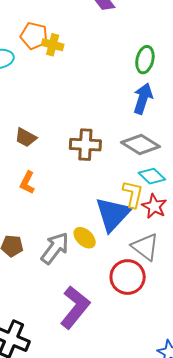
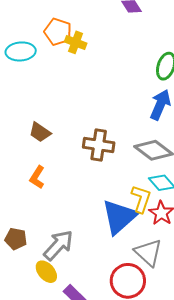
yellow ellipse: (85, 238) -> (46, 272), moved

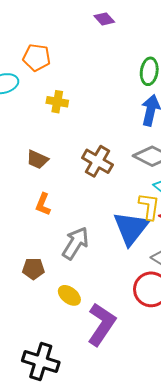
yellow cross: (76, 42) -> (57, 102), moved
brown cross: (99, 145) -> (97, 161), turned 32
gray arrow: (58, 245) -> (75, 243), moved

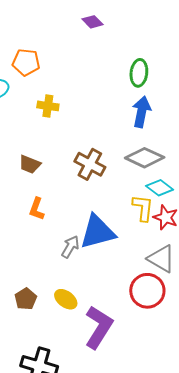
blue triangle: (131, 228) -> (97, 232), moved, turned 39
gray arrow: (75, 243) -> (70, 247), size x0.7
brown pentagon: (33, 269) -> (26, 299), moved, turned -30

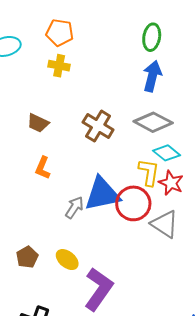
orange pentagon: (26, 62) -> (60, 33), moved
red circle: (147, 291) -> (133, 203), moved

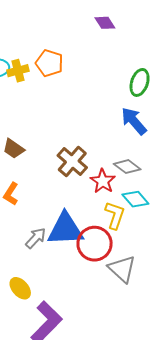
yellow cross: (59, 66) -> (18, 71), moved, turned -35
blue arrow: (152, 76) -> (134, 121), turned -64
gray diamond: (153, 122) -> (127, 167), size x0.7
red star: (171, 183) -> (103, 181), moved

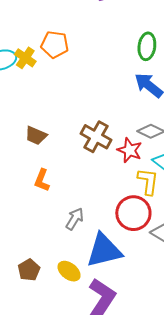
yellow cross: (18, 71) -> (25, 58), turned -30
blue triangle: (65, 229) -> (104, 250), moved

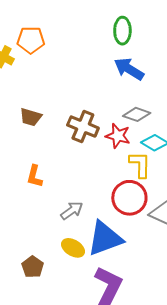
brown trapezoid: (36, 135) -> (31, 117), moved
gray arrow: (75, 219) -> (72, 211), turned 30
yellow ellipse: (69, 271) -> (73, 248), moved

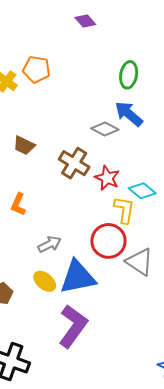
gray diamond: (137, 114) -> (105, 129), moved

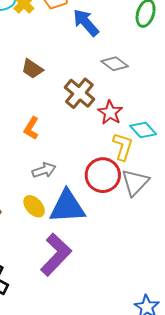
blue arrow: (129, 114) -> (86, 23), moved
orange L-shape: (18, 204) -> (31, 128), moved
gray triangle: (140, 262) -> (135, 182), moved, turned 32

